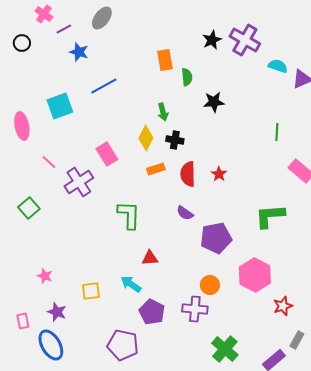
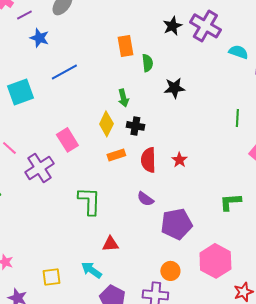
green L-shape: (270, 216) -> (230, 202), size x0.7

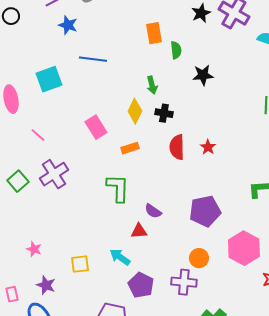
blue line: (64, 72) -> (93, 59), turned 36
orange rectangle: (116, 155) -> (130, 148), moved
purple cross: (39, 168) -> (54, 174), moved
purple semicircle: (145, 199) -> (153, 211), moved

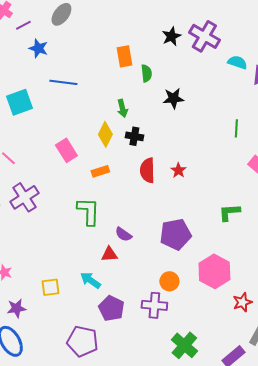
purple star: (46, 285) -> (16, 308), turned -30

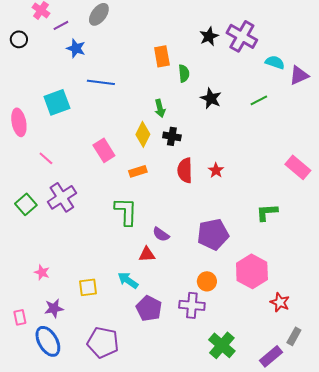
black star: (173, 98) -> (211, 98), turned 30
green line: (236, 128) -> (259, 100), moved, turned 60
red star: (242, 302) -> (280, 302), turned -30
purple pentagon: (82, 341) -> (103, 342), moved

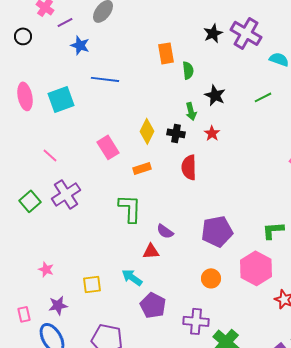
green arrow: (160, 108) -> (191, 111), moved
pink ellipse: (19, 122) -> (25, 96), moved
red star: (216, 170) -> (212, 133), moved
green L-shape: (267, 212) -> (273, 230), moved
purple cross: (192, 305) -> (196, 321), moved

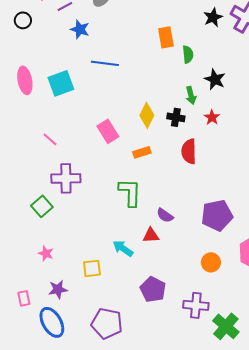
purple cross: (66, 194) -> (66, 178), turned 32
green square: (30, 201) -> (42, 206), moved
cyan arrow: (132, 277) -> (123, 248), moved

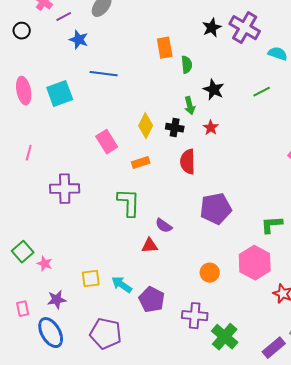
pink line: (50, 139) -> (29, 153), moved, turned 63
green square: (42, 206) -> (23, 252), moved
purple pentagon: (217, 215) -> (216, 209), moved
cyan arrow: (123, 248) -> (122, 285), moved

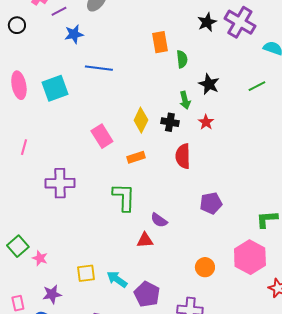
blue star: (79, 40) -> (74, 34), turned -30
purple pentagon: (216, 209) -> (211, 203), size x0.7

